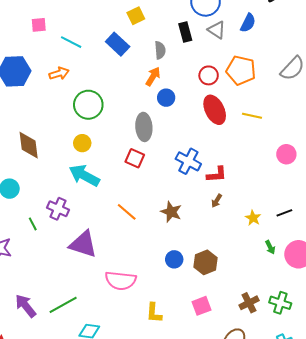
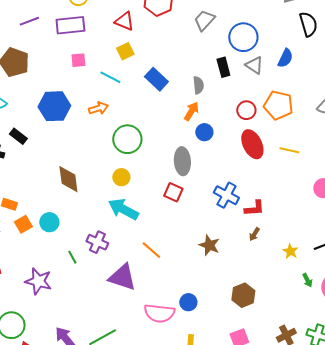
yellow square: (136, 16) -> (125, 51), moved
orange line: (127, 212) -> (151, 250), moved
blue circle: (174, 259) -> (188, 302), moved

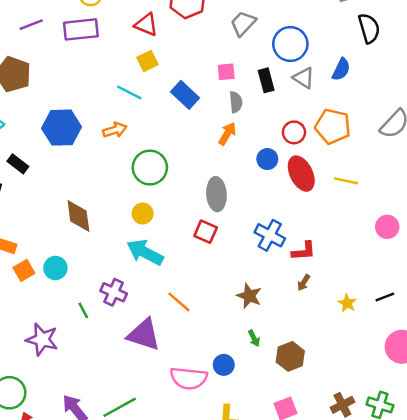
pink square: (78, 60) -> (226, 72), moved
blue circle: (204, 132) -> (267, 159), moved
green arrow: (307, 280) -> (254, 338), moved

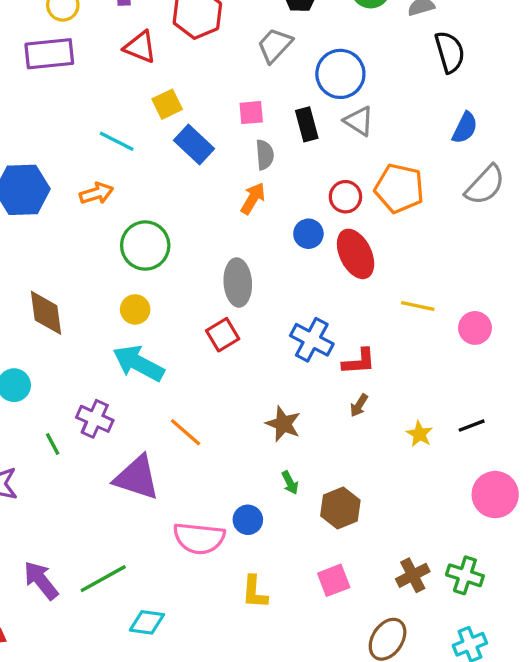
yellow square: (147, 61) -> (167, 104), moved
blue semicircle: (341, 69) -> (465, 128), moved
yellow line: (346, 181) -> (418, 306), moved
red square: (206, 232) -> (223, 335), turned 35

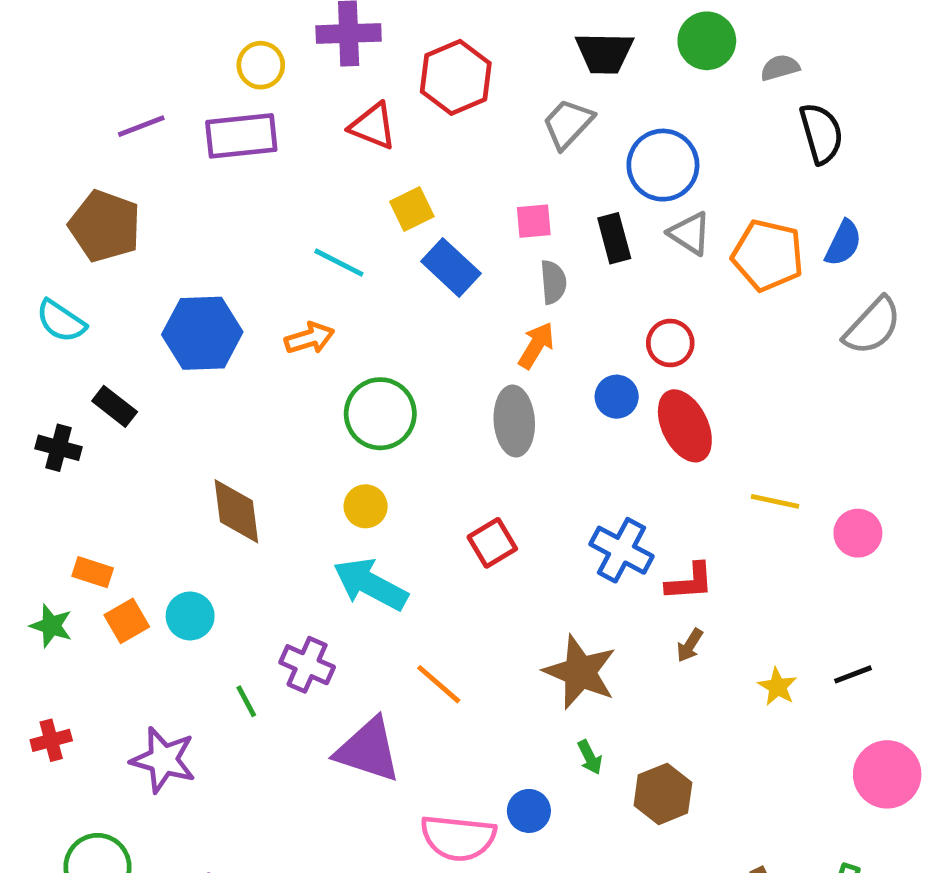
orange pentagon: (399, 188) -> (768, 255), moved
gray ellipse: (238, 283) -> (514, 421), moved
brown star: (283, 424) -> (580, 672), size x1.4

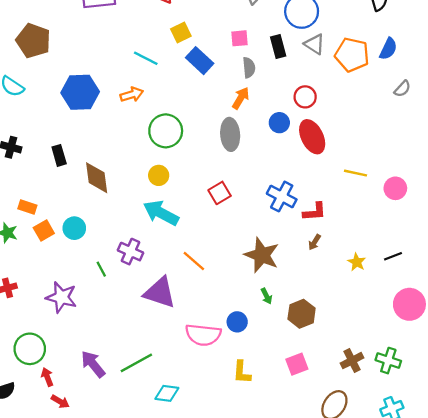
gray semicircle: (873, 326) -> (402, 89), size x0.6
black rectangle: (115, 406) -> (59, 155), moved, turned 36

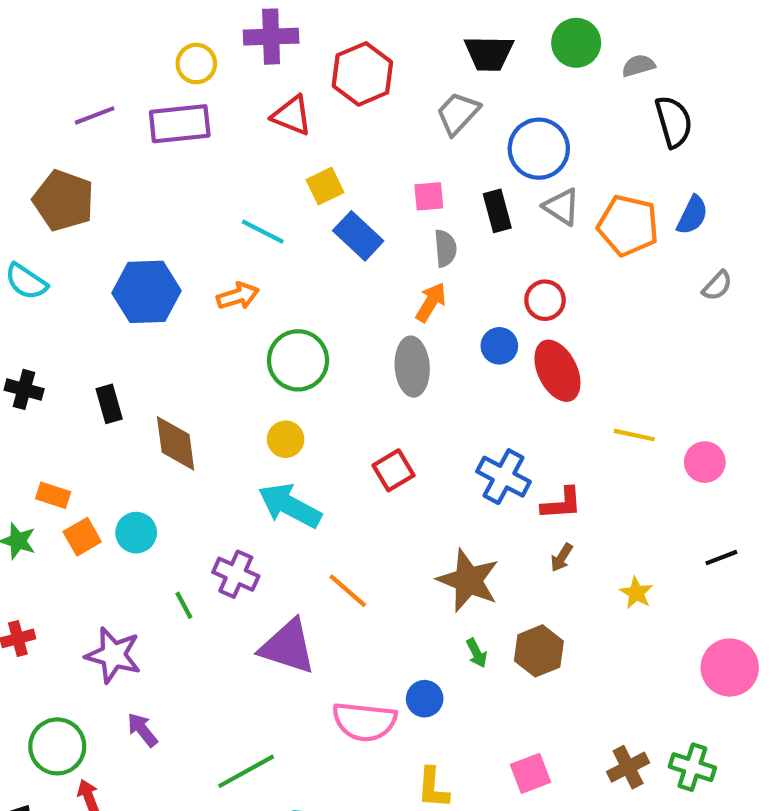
black line: (393, 256) -> (721, 558), moved
brown hexagon: (302, 314) -> (539, 651), moved
purple arrow: (93, 364) -> (142, 730), moved, size x0.7

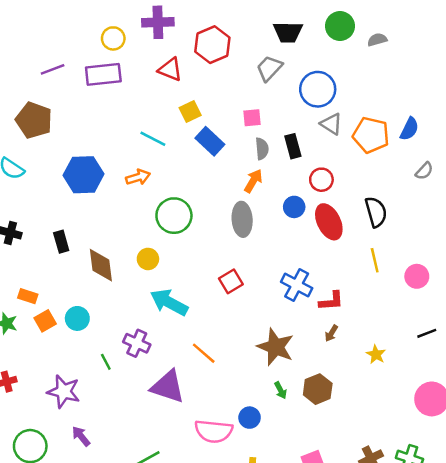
black semicircle: (674, 122) -> (376, 212), moved
black rectangle: (497, 211) -> (293, 146), moved
yellow line: (634, 435) -> (375, 260), turned 65
yellow circle: (286, 439) -> (148, 259), moved

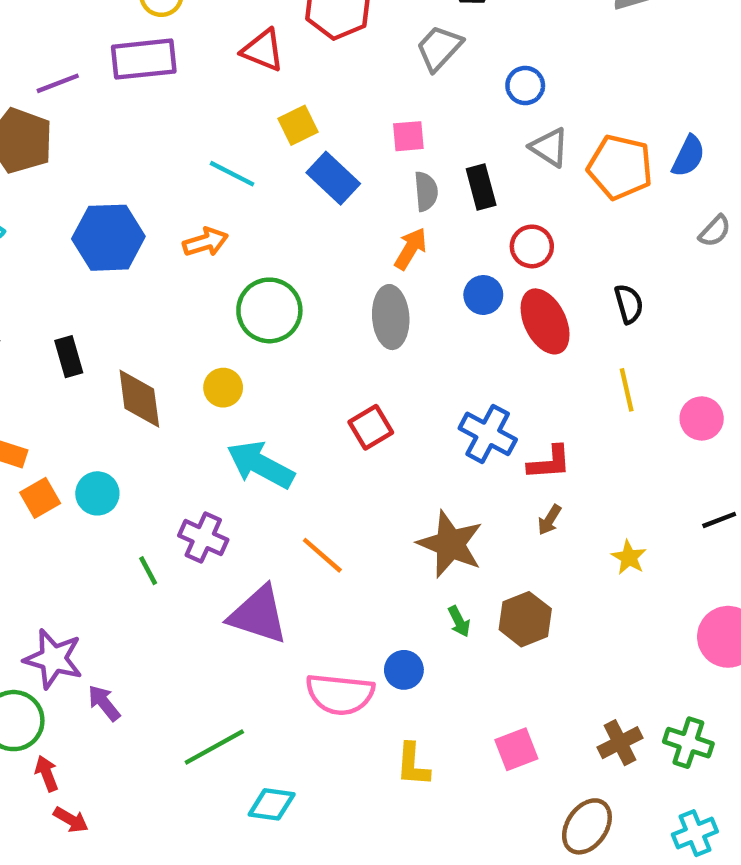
purple line: (53, 69) -> (58, 83), moved
blue circle: (318, 89) -> (525, 86), size x0.6
black semicircle: (376, 212) -> (629, 304), size x0.7
purple star: (64, 392) -> (53, 659), moved

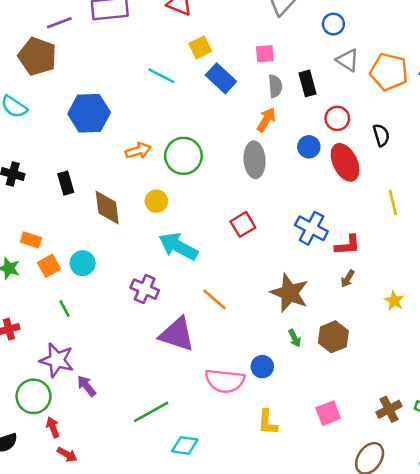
orange arrow: (205, 242) -> (138, 151), moved
black semicircle: (629, 304) -> (381, 135), moved
green line: (148, 571) -> (65, 308), moved

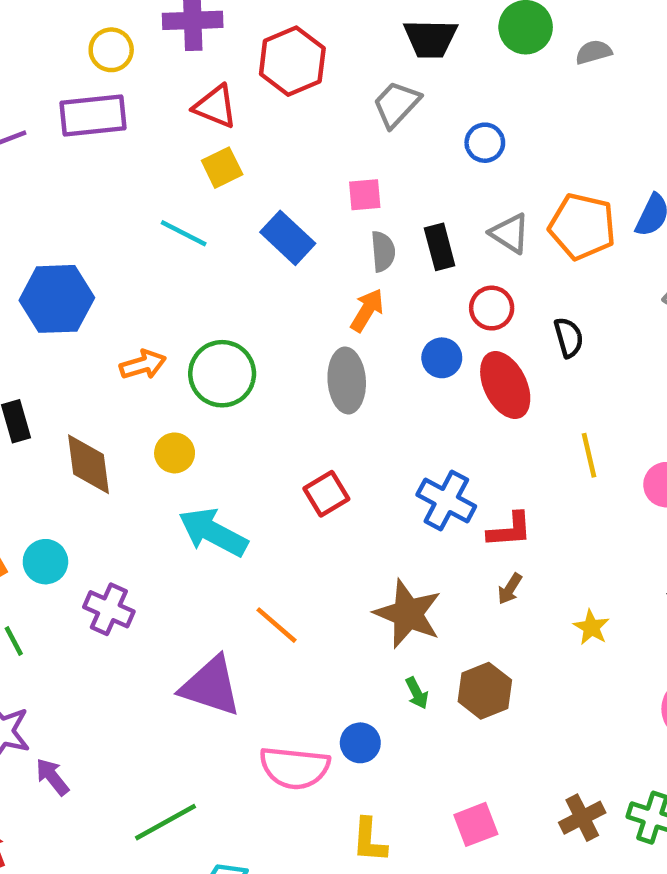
yellow square: (200, 47) -> (222, 168), moved
gray triangle: (348, 60) -> (510, 233), moved
purple cross: (145, 289) -> (109, 609), moved

